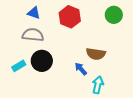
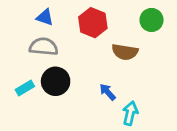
brown semicircle: (96, 54) -> (125, 52), moved

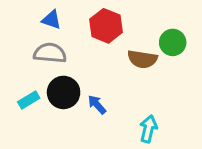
green circle: (152, 20) -> (173, 42), moved
blue arrow: (108, 92) -> (97, 105), moved

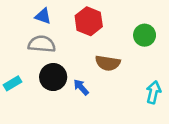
brown semicircle: (142, 59) -> (108, 63), moved
cyan rectangle: (29, 100) -> (13, 83), moved
cyan arrow: (148, 129) -> (153, 92), moved

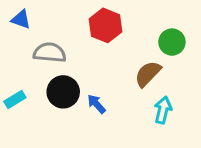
blue triangle: (43, 16) -> (21, 19), moved
brown semicircle: (108, 63) -> (148, 74), moved, turned 125
cyan arrow: (153, 92) -> (163, 110), moved

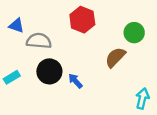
blue triangle: (21, 19) -> (16, 26), moved
cyan arrow: (163, 110) -> (142, 98), moved

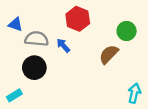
black circle: (49, 71) -> (34, 68), moved
cyan rectangle: (12, 77) -> (14, 95), moved
blue arrow: (75, 81) -> (63, 45), moved

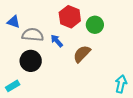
green circle: (127, 31) -> (95, 25), moved
brown semicircle: (109, 54) -> (82, 54), moved

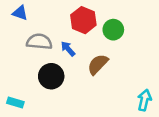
blue triangle: (14, 22) -> (20, 13), moved
black circle: (31, 61) -> (51, 76), moved
cyan rectangle: (13, 86) -> (15, 103), turned 48

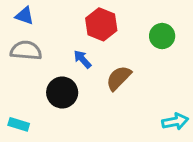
green circle: (113, 30) -> (162, 36), moved
gray semicircle: (39, 42) -> (26, 50), moved
cyan arrow: (144, 100) -> (175, 121), turned 66

